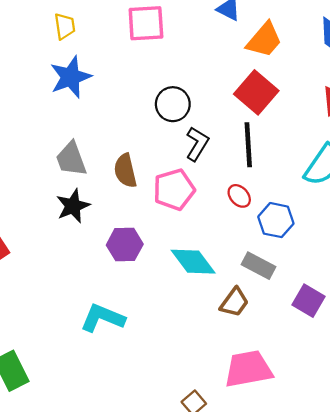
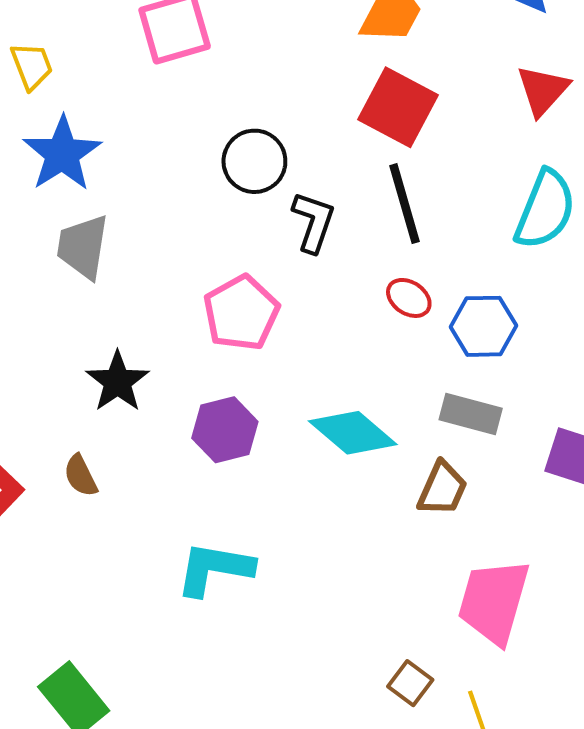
gray trapezoid: (71, 159) -> (83, 247), moved, turned 42
brown semicircle: (125, 171) -> (81, 476), moved, size x0.7
pink pentagon: (174, 190) -> (241, 313), moved
pink trapezoid: (248, 369) -> (494, 602), turned -51

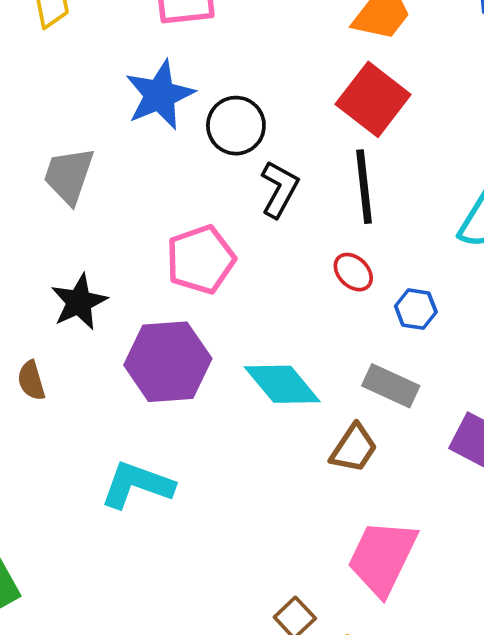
blue star: (62, 154) -> (160, 95), moved
blue hexagon: (483, 326) -> (416, 309), size x0.7
purple hexagon: (225, 430) -> (168, 362), size x1.4

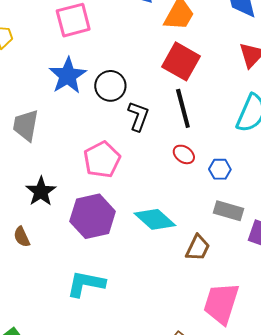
gray rectangle: (391, 386) -> (228, 211), moved

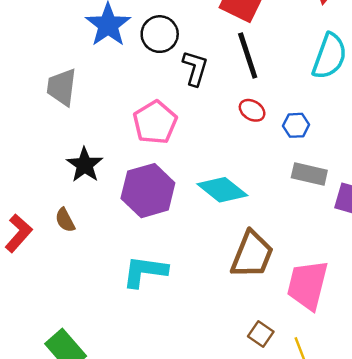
brown trapezoid: (198, 248) -> (252, 255), moved, size x1.5

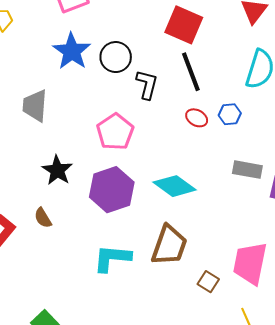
blue hexagon: (296, 125) -> (230, 114), moved
brown trapezoid: (252, 255) -> (169, 245), moved
brown square: (261, 334) -> (208, 282), moved

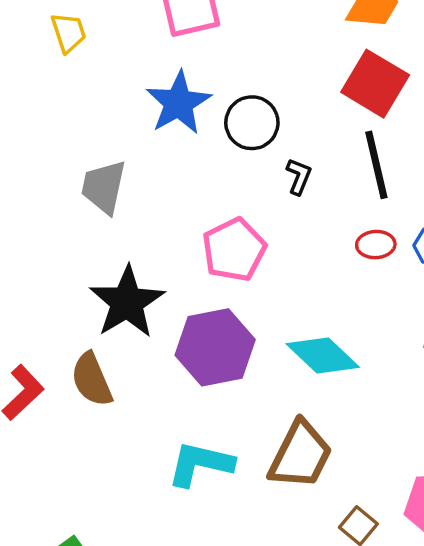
black L-shape: (147, 84) -> (299, 176), size x0.7
red ellipse: (197, 118) -> (376, 245), turned -40
black star: (57, 170) -> (127, 302), size x1.4
brown semicircle: (43, 218) -> (92, 380), size x1.5

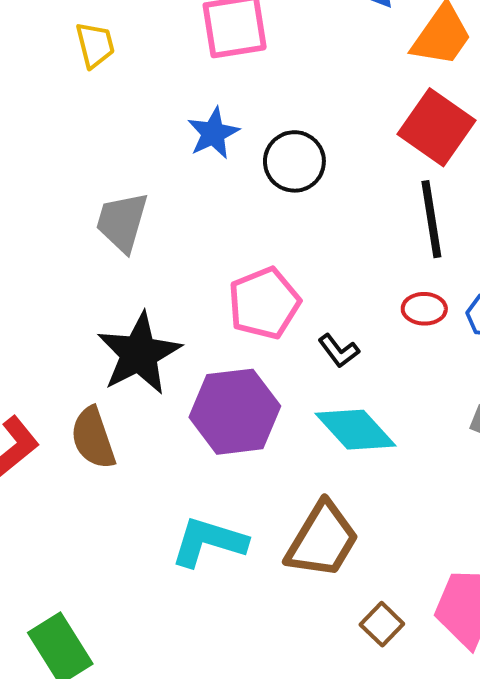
blue star: (178, 103) -> (213, 133), size x0.7
black L-shape: (299, 176) -> (339, 351), moved, turned 117

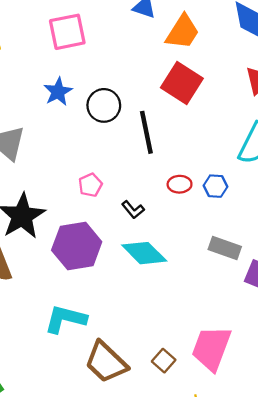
black line: (431, 219) -> (146, 132), moved
pink pentagon: (264, 303) -> (90, 185), size x0.6
brown trapezoid: (322, 540) -> (106, 362), moved, turned 105

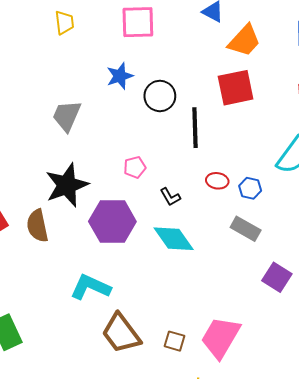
red square: (182, 83) -> (236, 88), turned 36
gray rectangle: (225, 248) -> (246, 229), moved
brown square: (164, 361) -> (174, 341), turned -35

